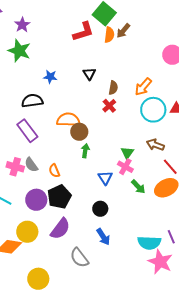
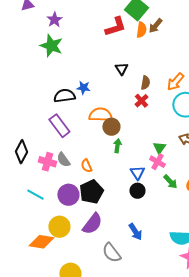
blue star: (50, 77) -> (83, 88), moved
black circle: (100, 209) -> (137, 191), moved

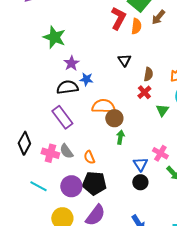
purple star: (54, 20) -> (71, 63), moved
red L-shape: (115, 27) -> (118, 18), turned -45
orange semicircle: (141, 30) -> (136, 26), moved
green triangle: (159, 148) -> (162, 110), moved
black pentagon: (91, 192) -> (94, 183), turned 30

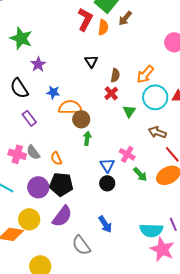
blue star: (86, 79) -> (53, 92), moved
black semicircle: (67, 87) -> (19, 88), moved, turned -115
purple rectangle: (62, 117) -> (29, 118), size x0.7

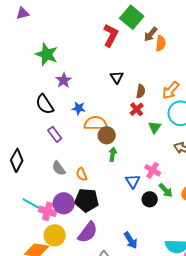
orange semicircle: (103, 27) -> (161, 43), moved
pink cross: (17, 154) -> (48, 211), moved
black circle: (107, 183) -> (150, 199), moved

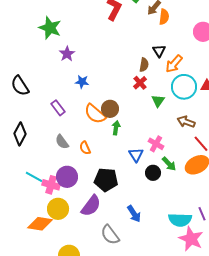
black triangle: (117, 77) -> (159, 51), moved
black semicircle: (45, 104) -> (20, 86), moved
orange semicircle: (96, 123) -> (95, 114), moved, turned -140
black pentagon: (87, 200) -> (106, 180), moved

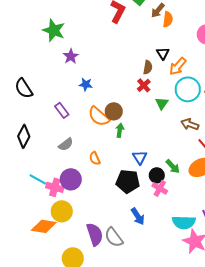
gray semicircle: (62, 142) -> (66, 144), turned -91
pink cross: (156, 144) -> (160, 188), moved
orange semicircle: (85, 148) -> (95, 158), moved
black pentagon: (106, 180) -> (128, 181), moved
purple semicircle: (91, 206) -> (95, 234), moved, turned -55

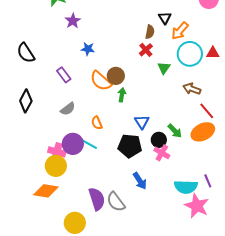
cyan line: (38, 179) -> (89, 144), moved
yellow circle: (62, 211) -> (56, 166), moved

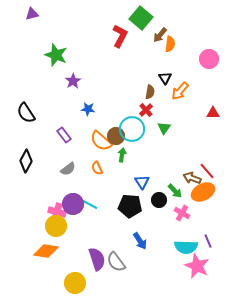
cyan circle: (190, 54) -> (132, 129), moved
brown arrow: (192, 89) -> (192, 178), moved
orange semicircle: (97, 123) -> (97, 168), moved
pink cross: (162, 153) -> (182, 213), moved

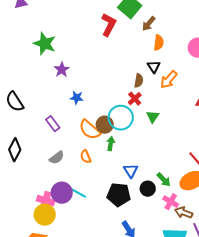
orange semicircle: (170, 44) -> (159, 43), moved
brown arrow: (192, 178) -> (184, 213), moved

